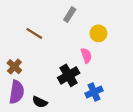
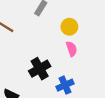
pink semicircle: (86, 56) -> (72, 49), moved

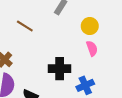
black cross: (40, 69) -> (60, 69), turned 30

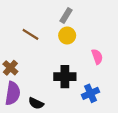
yellow circle: (90, 26) -> (67, 35), moved

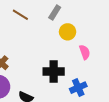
brown line: (30, 34) -> (20, 15), moved
yellow circle: (67, 35) -> (68, 32), moved

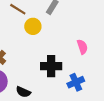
yellow circle: (68, 32) -> (33, 26), moved

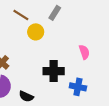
blue cross: (76, 82) -> (78, 87), turned 35

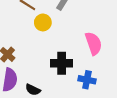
pink semicircle: (84, 52) -> (94, 43), size x1.5

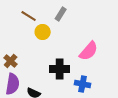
pink semicircle: (94, 43) -> (89, 51), turned 60

